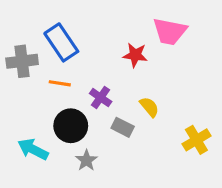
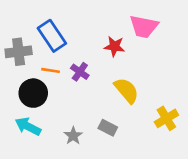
purple cross: (101, 97) -> (80, 72), moved
yellow semicircle: (149, 107) -> (126, 90), size x1.5
black circle: (71, 126) -> (33, 93), moved
gray rectangle: (123, 127) -> (108, 128), moved

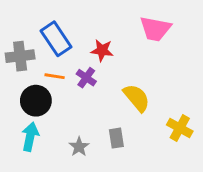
red star: (114, 46) -> (102, 50), moved
yellow cross: (166, 118) -> (180, 128), turned -30
cyan arrow: (28, 126) -> (30, 137), turned 75
gray rectangle: (108, 128) -> (116, 138), turned 54

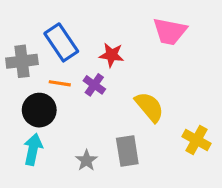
gray rectangle: (116, 138) -> (127, 151), size x1.4

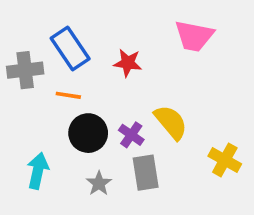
purple cross: (94, 85) -> (131, 135), moved
black circle: (39, 110) -> (88, 133), moved

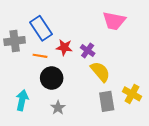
red star: (128, 63) -> (64, 47), moved
purple cross: (131, 135) -> (88, 51), moved
gray rectangle: (146, 173) -> (107, 101), moved

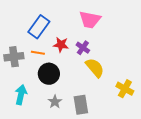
pink trapezoid: (114, 21) -> (90, 20), moved
blue rectangle: (41, 28) -> (39, 27), turned 70
gray cross: (15, 41) -> (14, 57), moved
gray rectangle: (107, 101) -> (81, 105), moved

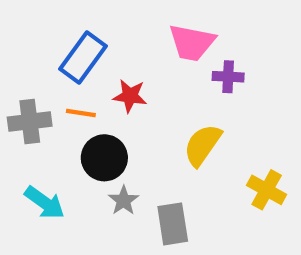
purple cross: (83, 48) -> (228, 77), moved, turned -32
yellow semicircle: (95, 68) -> (203, 145), turned -105
cyan arrow: (21, 95) -> (45, 203), turned 114
gray star: (55, 102) -> (124, 200), moved

